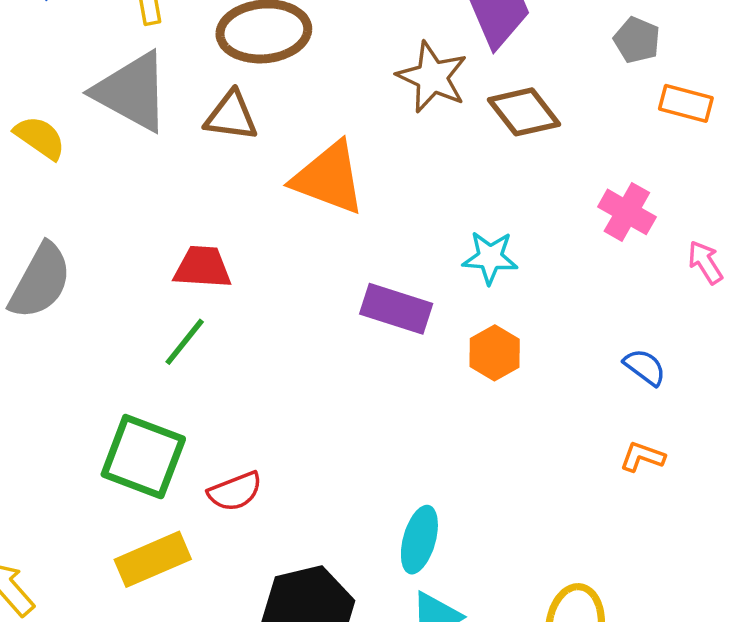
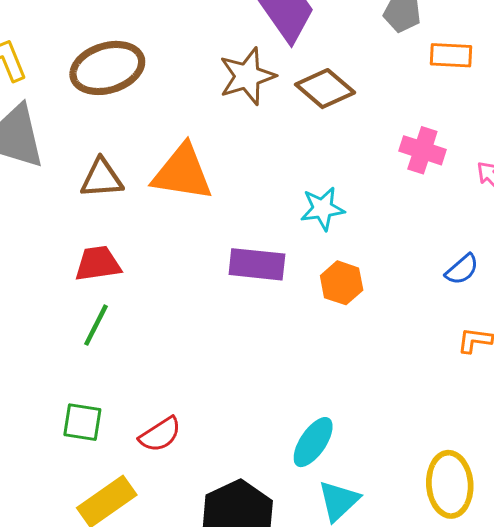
brown star: (432, 77) -> (247, 76), turned -30
brown triangle: (231, 116) -> (102, 178), moved
blue semicircle: (645, 367) -> (462, 269), turned 114
green square: (143, 457) -> (82, 422), size x0.6
cyan ellipse: (419, 540) -> (313, 442), turned 30

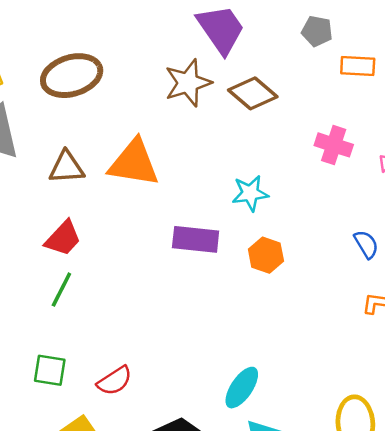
red trapezoid: (98, 264) -> (63, 238), turned 141
blue semicircle: (462, 269) -> (366, 244), turned -80

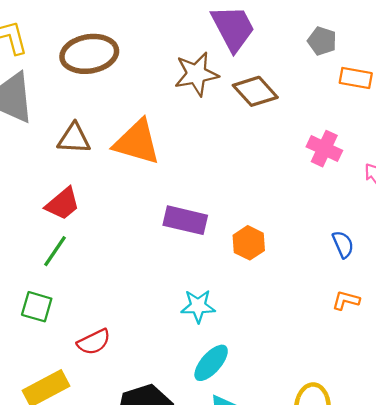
cyan star: (250, 193) -> (198, 306), moved
green square: (50, 370) -> (37, 307), moved

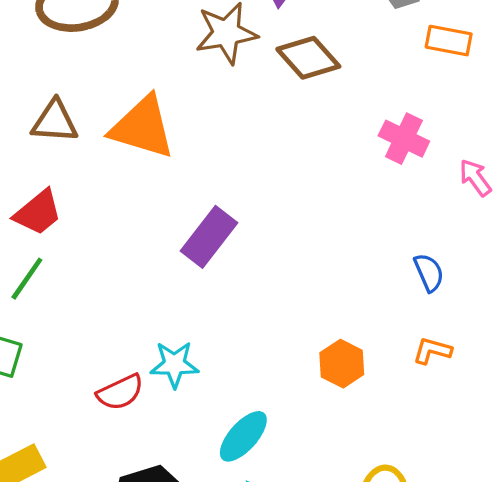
purple rectangle: (185, 220) -> (209, 237), turned -66
orange hexagon: (249, 243) -> (342, 364), moved
cyan star: (198, 306) -> (174, 364), moved
red semicircle: (94, 342) -> (120, 392), moved

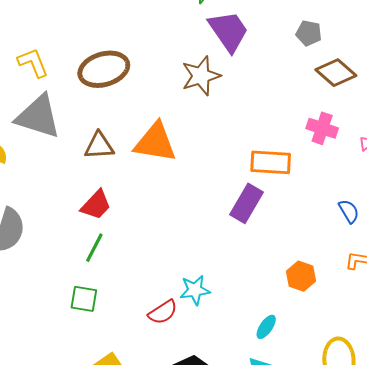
orange rectangle: (449, 41) -> (271, 162), moved, size x1.4
brown diamond: (308, 58) -> (336, 73), moved
purple rectangle: (209, 237) -> (246, 203), moved
cyan ellipse: (243, 436) -> (266, 327), moved, size x0.7

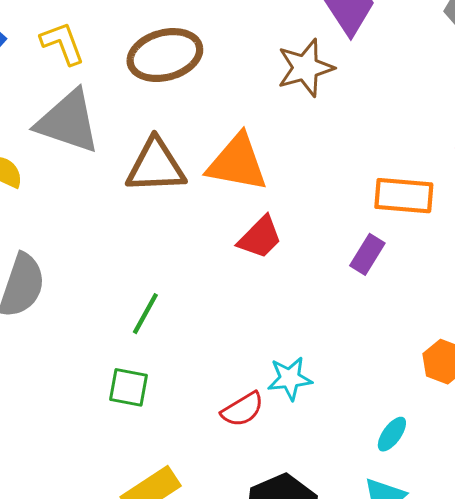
brown triangle: (99, 146) -> (156, 166), size x1.4
purple rectangle: (246, 203) -> (367, 254), size x0.7
red trapezoid: (96, 205) -> (260, 237), moved

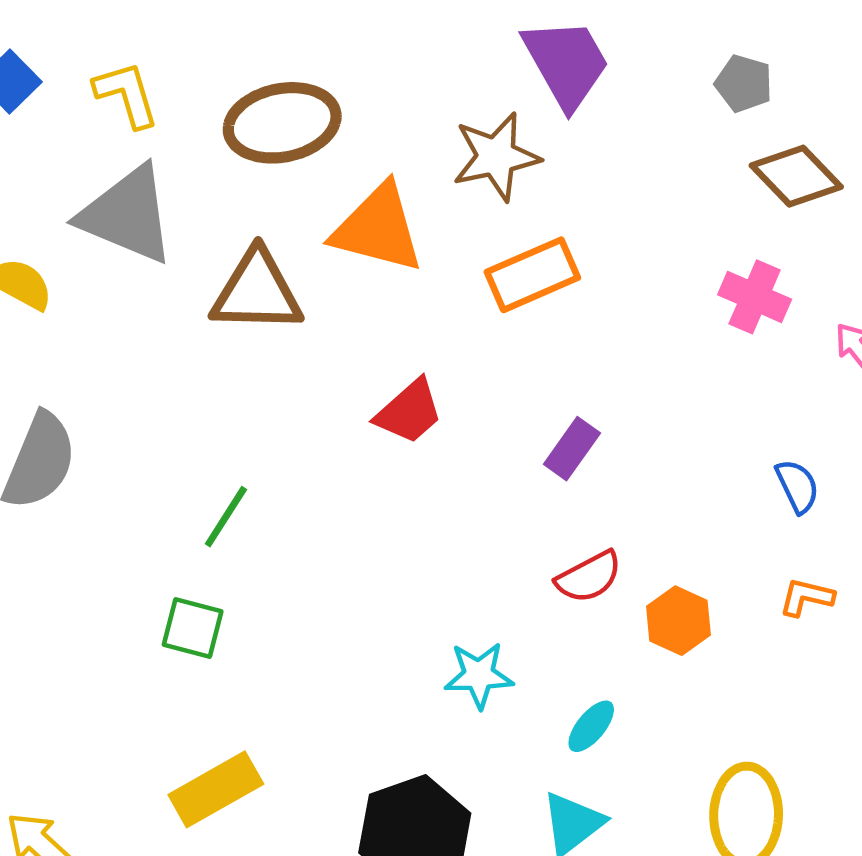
orange triangle: (237, 163) -> (378, 228), moved
orange rectangle: (404, 196) -> (532, 275), moved, turned -32
cyan star: (290, 378) -> (479, 675), moved
red semicircle: (242, 409) -> (589, 577), moved

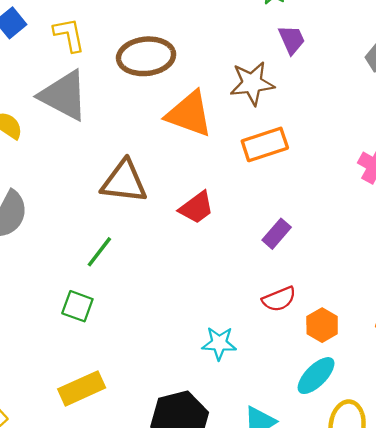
purple trapezoid: (566, 63) -> (292, 40), size x0.6
brown triangle: (257, 292) -> (124, 182), moved
cyan ellipse: (591, 726) -> (316, 376), moved, size x1.5

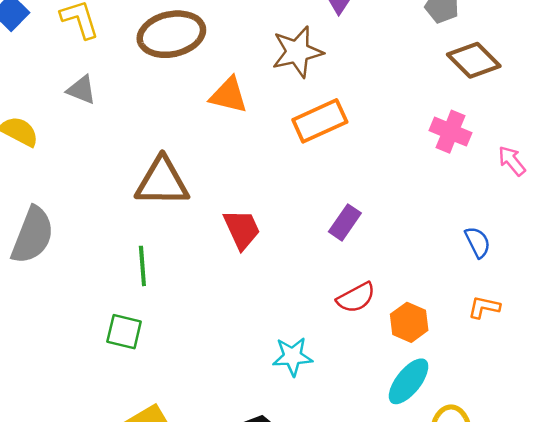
gray triangle: (64, 95) -> (81, 90), size x0.5
orange triangle: (189, 114) -> (229, 95), size x0.7
red trapezoid: (196, 208) -> (242, 229), moved, turned -72
green line: (99, 252) -> (142, 266), turned -36

